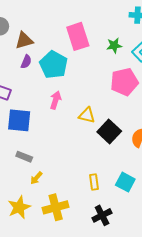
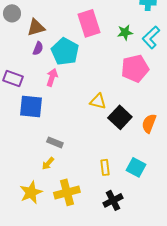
pink arrow: (56, 100) -> (52, 77), moved
gray rectangle: (24, 157) -> (55, 142), moved

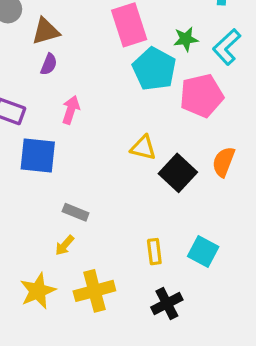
cyan pentagon: (65, 51) -> (154, 69), moved
orange semicircle: (149, 123) -> (224, 162), moved

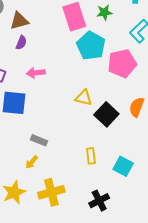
green star: (186, 39) -> (104, 12), moved
pink arrow: (71, 110) -> (36, 73), turned -114
yellow rectangle: (154, 252) -> (91, 156), moved

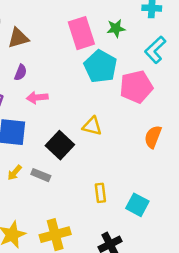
purple semicircle: (21, 43) -> (21, 72), moved
black square: (106, 114) -> (60, 145), moved
yellow arrow: (32, 162) -> (15, 173), moved

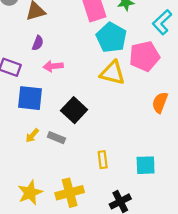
yellow triangle: (92, 126) -> (113, 73), moved, size x1.4
yellow rectangle: (100, 193) -> (103, 160), moved
cyan square: (137, 205) -> (146, 165), turned -30

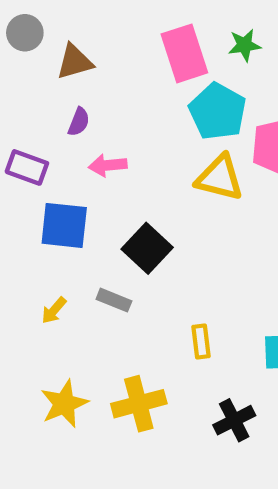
yellow arrow: (32, 135) -> (54, 310), moved

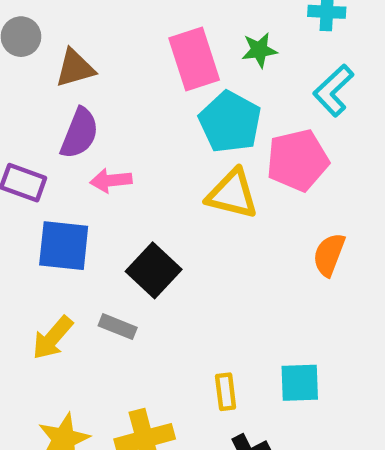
purple semicircle: (79, 122) -> (79, 133), size x1.6
yellow arrow: (54, 310) -> (52, 338), size x1.5
yellow rectangle: (201, 341) -> (226, 392), moved

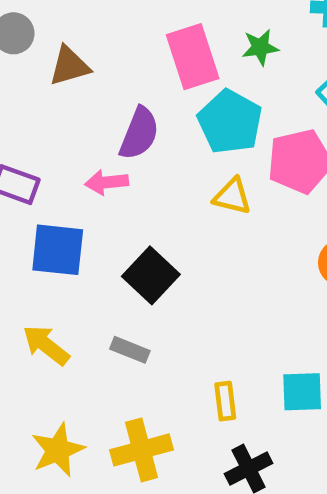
purple semicircle: (79, 133) -> (139, 133), moved
yellow triangle: (232, 194) -> (232, 196), size x0.7
gray rectangle: (118, 327) -> (130, 350), moved
yellow arrow: (52, 338) -> (46, 345), turned 87

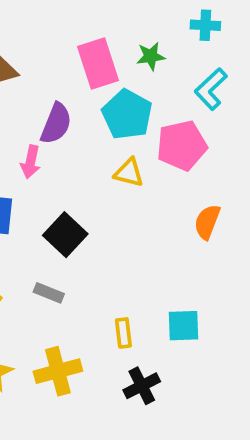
pink arrow: (107, 182) -> (31, 162), turned -72

